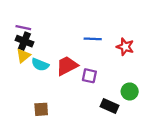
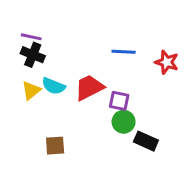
yellow triangle: (23, 56) -> (31, 90), moved
green circle: (130, 91) -> (124, 122), moved

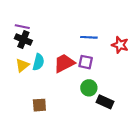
cyan semicircle: (54, 86) -> (38, 62), turned -98
purple square: (119, 101) -> (86, 62), moved

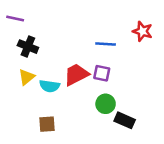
purple line: (22, 27) -> (15, 19), moved
red star: (120, 45) -> (142, 31), moved
cyan semicircle: (38, 62) -> (50, 86), moved, turned 84

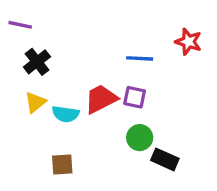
black cross: (28, 47) -> (37, 62), turned 30

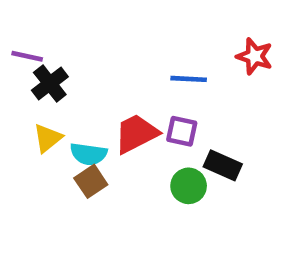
purple line: (20, 25) -> (27, 56), moved
black rectangle: (165, 159) -> (223, 165), moved
brown square: (62, 165) -> (91, 181), moved, turned -30

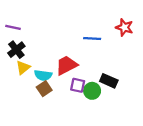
black cross: (50, 84) -> (16, 50), moved
purple square: (182, 131) -> (78, 85), moved

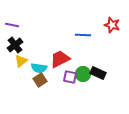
green circle: (92, 91) -> (83, 74), moved

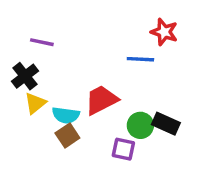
purple line: (12, 25) -> (42, 42), moved
red star: (112, 25) -> (164, 32), moved
purple square: (70, 77) -> (123, 149), moved

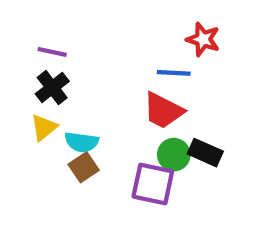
black cross: (25, 76) -> (52, 88), moved
red trapezoid: (101, 100) -> (163, 111), moved, turned -126
purple square: (123, 149) -> (153, 184), size x1.5

